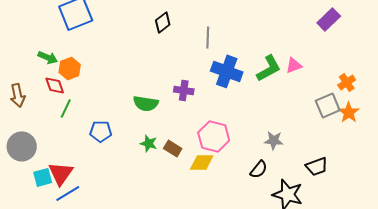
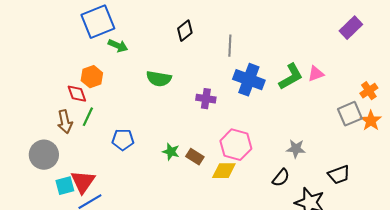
green arrow: (48, 57) -> (118, 46), moved
brown arrow: (18, 95) -> (65, 122), moved
green semicircle: (146, 103) -> (159, 79), moved

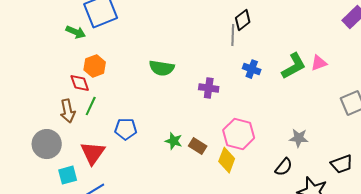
black diamond: (185, 31) -> (243, 20), moved
green arrow: (118, 46) -> (76, 32), moved
blue cross: (249, 80) -> (252, 69), size x0.6
yellow diamond: (224, 171) -> (227, 160), turned -70
red triangle: (83, 182) -> (93, 153), moved

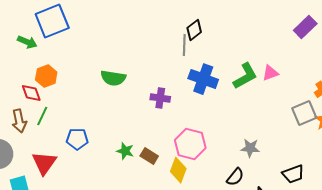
blue cross: (252, 69) -> (203, 79), size x1.6

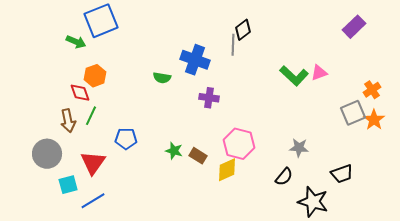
green L-shape: (245, 76) -> (294, 76), turned 72
green semicircle: (113, 78) -> (162, 78), size x0.7
blue cross: (203, 79) -> (195, 60), moved
yellow diamond: (178, 170) -> (227, 170), turned 45

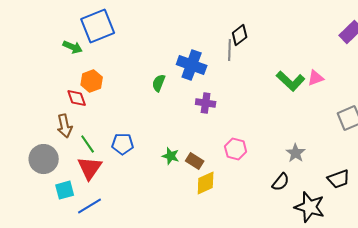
green semicircle: (162, 78) -> (159, 83), turned 102
green line: (91, 116) -> (88, 144), moved, turned -60
pink hexagon: (239, 144) -> (236, 149), size x0.7
gray star: (299, 148) -> (296, 153), turned 30
yellow diamond: (227, 170) -> (206, 183), moved

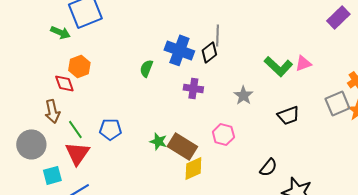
black diamond: (240, 35) -> (209, 52), moved
gray star: (296, 153) -> (243, 95), moved
brown rectangle: (195, 161) -> (182, 146), size x1.6
black trapezoid: (339, 179) -> (288, 115), moved

